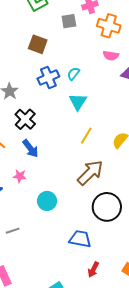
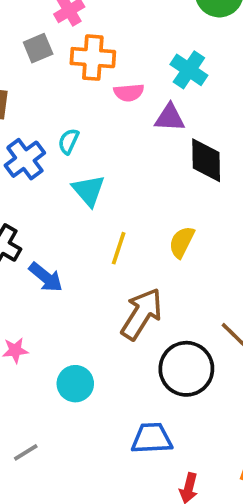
orange cross: (109, 26) -> (93, 58), moved
blue arrow: (30, 149) -> (46, 277), moved

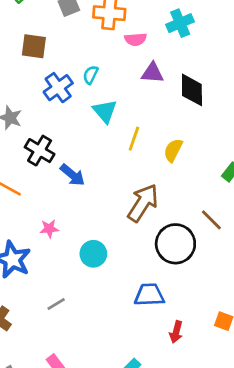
cyan cross: (189, 70) -> (180, 23), turned 32
purple triangle: (170, 118) -> (152, 73), moved
yellow line: (119, 248) -> (134, 139), moved

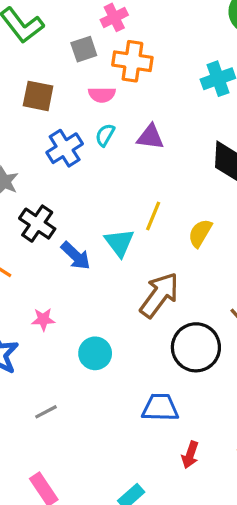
pink semicircle: (135, 39) -> (102, 95), moved
purple triangle: (152, 73) -> (150, 137), moved
cyan triangle: (105, 111) -> (119, 243), moved

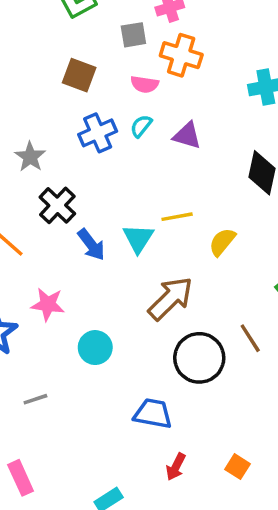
yellow line: (153, 216) -> (177, 217), turned 48
pink star: (43, 319) -> (48, 304), size x1.4

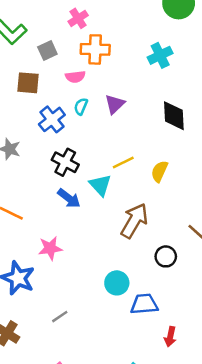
gray square: (133, 35) -> (47, 51), moved
purple triangle: (187, 135) -> (115, 104), turned -45
black cross: (57, 205) -> (65, 162), moved
cyan circle: (95, 348) -> (117, 283), moved
black circle: (199, 358) -> (166, 256), size x0.6

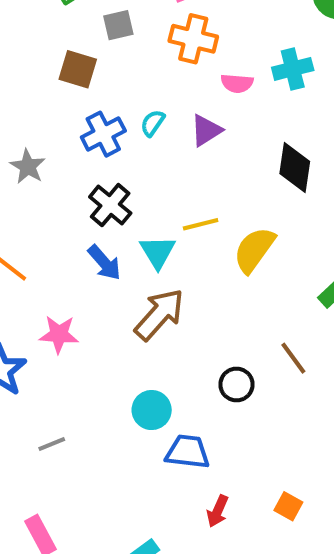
pink semicircle: (75, 77) -> (237, 83), moved
yellow semicircle: (159, 171) -> (254, 250), size x1.4
brown arrow: (134, 221) -> (159, 314), moved

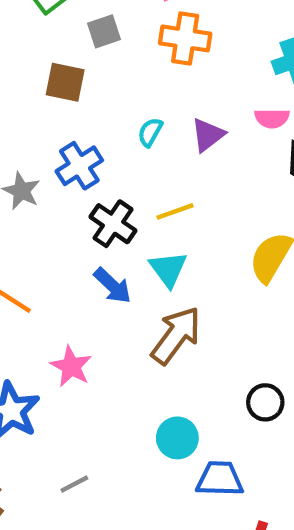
pink semicircle: (237, 83) -> (272, 118), moved
blue cross: (103, 134) -> (79, 166), moved
yellow line: (201, 224) -> (175, 211), moved
pink star: (59, 334) -> (71, 366), turned 30

